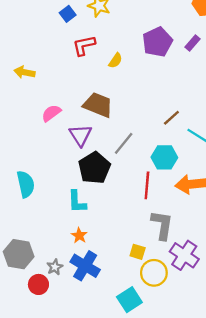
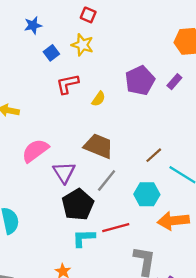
brown trapezoid: (98, 105) -> (99, 146), moved
pink semicircle: (51, 113) -> (35, 151), size x1.4
red line: (147, 185) -> (116, 228), moved, turned 70
cyan L-shape: (77, 202) -> (84, 238), moved, turned 90

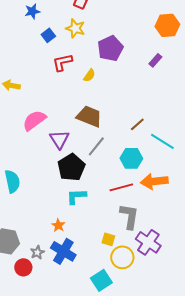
purple pentagon: (140, 80) -> (110, 48), moved
red line: (116, 228) -> (121, 187), moved

